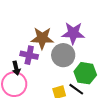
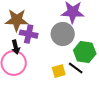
brown star: (42, 38) -> (17, 20), moved

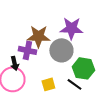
brown star: (17, 20) -> (38, 36), moved
yellow square: (59, 71) -> (48, 84), moved

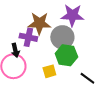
green hexagon: (83, 68) -> (66, 55), moved
black line: (74, 84) -> (87, 78), moved

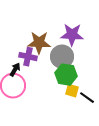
black arrow: (15, 50) -> (15, 70), turned -136
yellow square: (49, 71) -> (72, 91), moved, turned 32

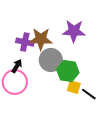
purple cross: (28, 57) -> (25, 42), moved
gray circle: (62, 57) -> (51, 60), moved

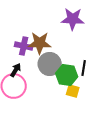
purple star: (74, 31) -> (73, 19), moved
black line: (89, 94) -> (84, 68), moved, turned 63

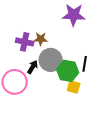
brown star: (40, 43) -> (41, 39), size x0.6
black arrow: (16, 70) -> (33, 67), moved

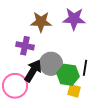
brown star: (41, 39) -> (41, 22), moved, size x1.5
black arrow: (33, 67) -> (33, 71), size x1.6

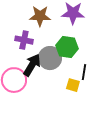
black line: (85, 68) -> (84, 72), moved
green hexagon: (68, 75) -> (67, 47), moved

